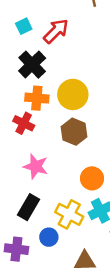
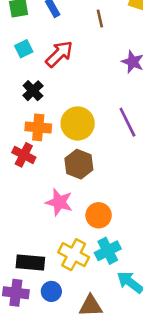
black cross: (32, 65) -> (33, 91), size x0.7
pink star: (36, 166) -> (59, 202), moved
black rectangle: (28, 207) -> (30, 263), moved, turned 65
blue circle: (49, 237) -> (51, 291), moved

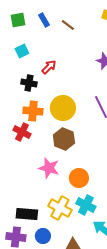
brown line: (100, 19) -> (68, 25), moved, turned -40
red arrow: (59, 54) -> (49, 67), moved, size x0.7
black cross: (33, 91) -> (29, 83), turned -35
cyan cross: (108, 251) -> (86, 205), turned -36

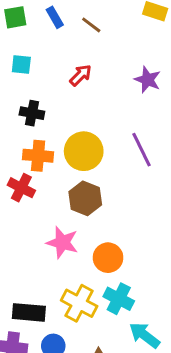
cyan square: (22, 51) -> (21, 64), turned 32
red arrow: (49, 67) -> (81, 75), moved

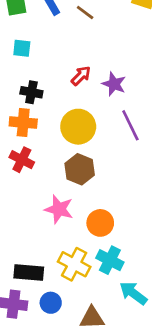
red arrow: (81, 75) -> (81, 76), moved
purple star: (148, 80) -> (114, 84), moved
orange cross: (38, 156) -> (23, 123), moved

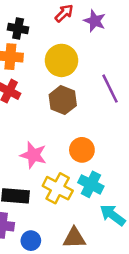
purple line: (130, 125) -> (110, 89), moved
pink star: (59, 209) -> (33, 155), moved
blue circle: (51, 303) -> (31, 241), moved

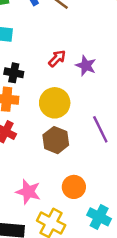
cyan cross: (91, 184) -> (99, 217), moved

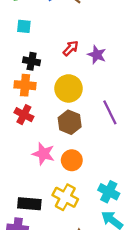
orange circle: (74, 187) -> (72, 160), moved
pink star: (28, 192) -> (44, 154), moved

